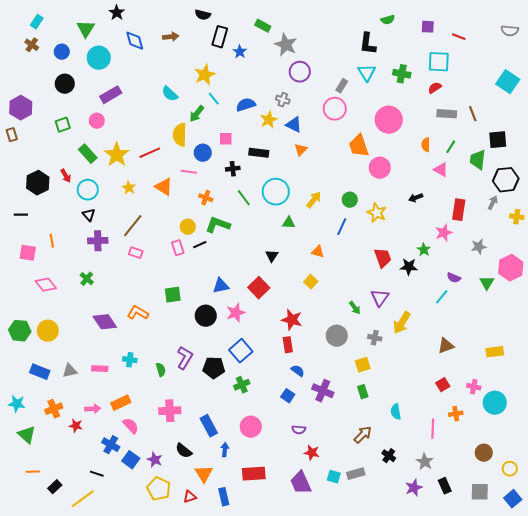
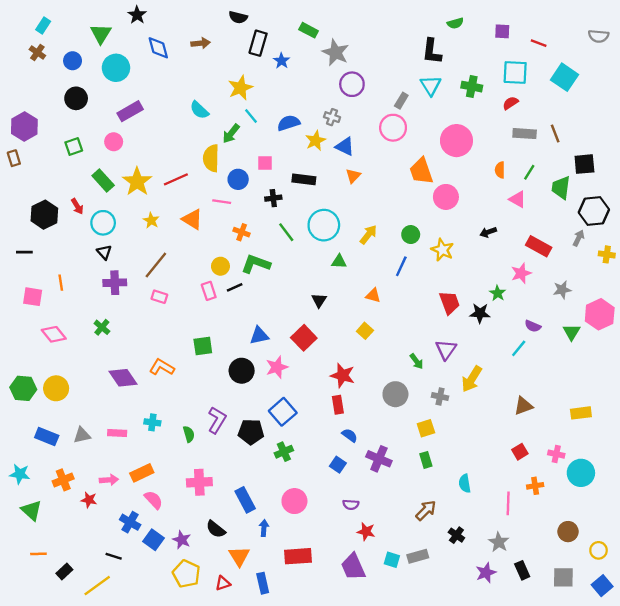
cyan square: (508, 82) -> (564, 77), moved
red rectangle: (459, 210) -> (539, 246), turned -70

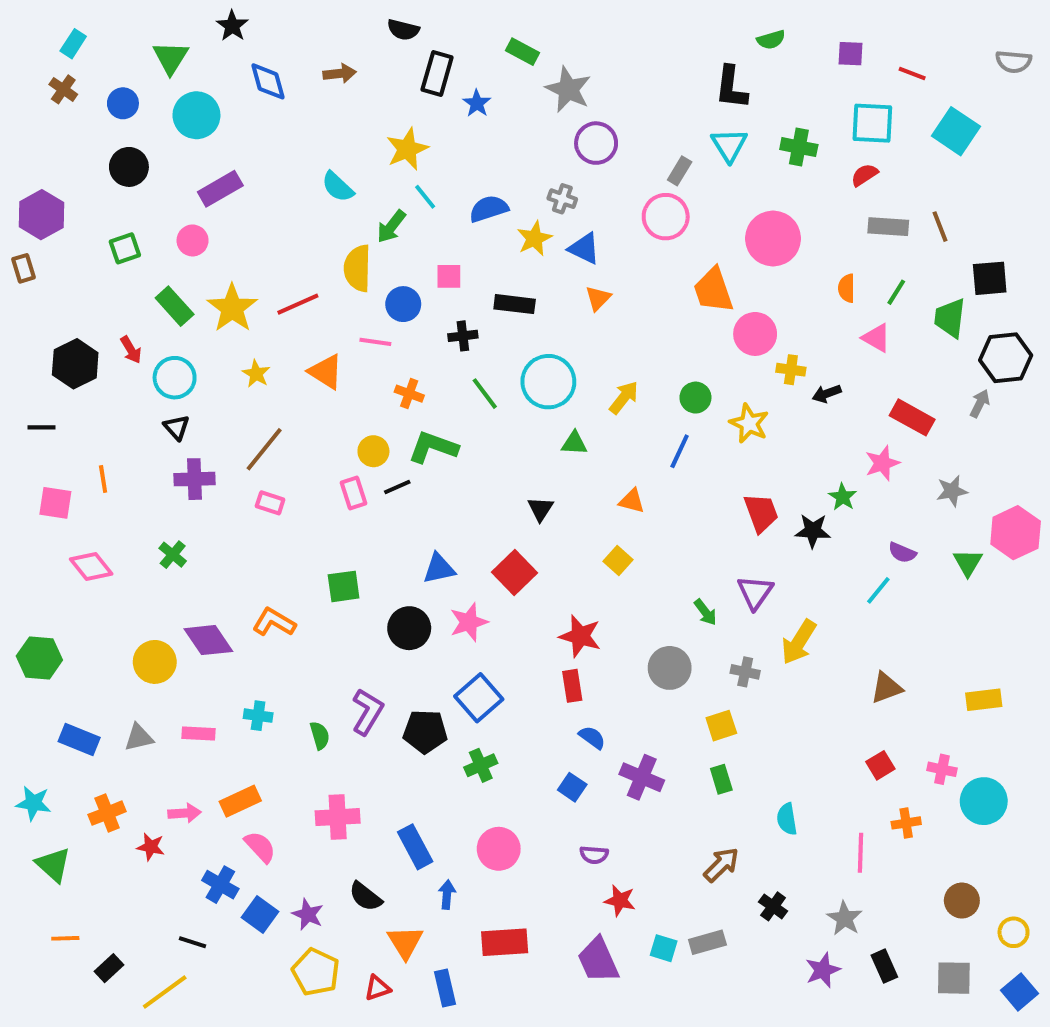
yellow cross: (607, 254) -> (791, 370), moved
yellow circle: (56, 388) -> (155, 662), moved

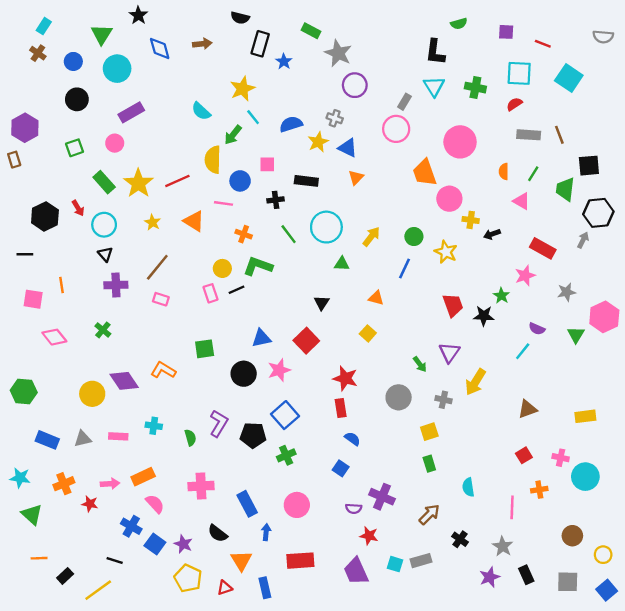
purple cross: (642, 777) -> (382, 497), moved

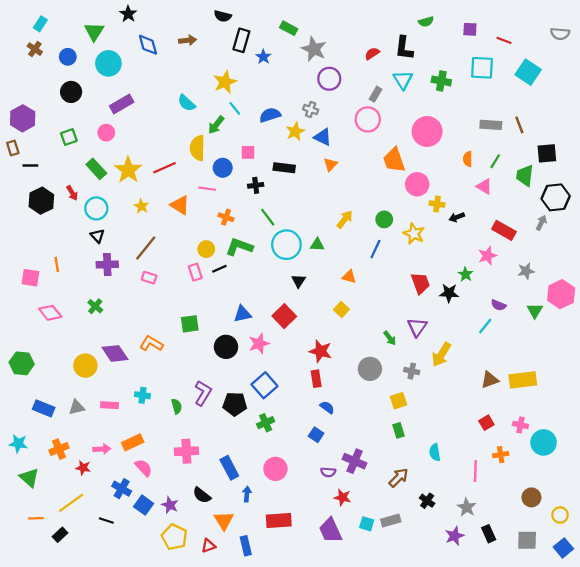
red semicircle: (514, 104) -> (372, 53), moved
cyan circle: (326, 227) -> (286, 245), moved
black line: (25, 254) -> (30, 166), moved
yellow rectangle: (585, 416) -> (523, 380), moved, size x1.4
yellow line: (98, 590) -> (71, 503), moved

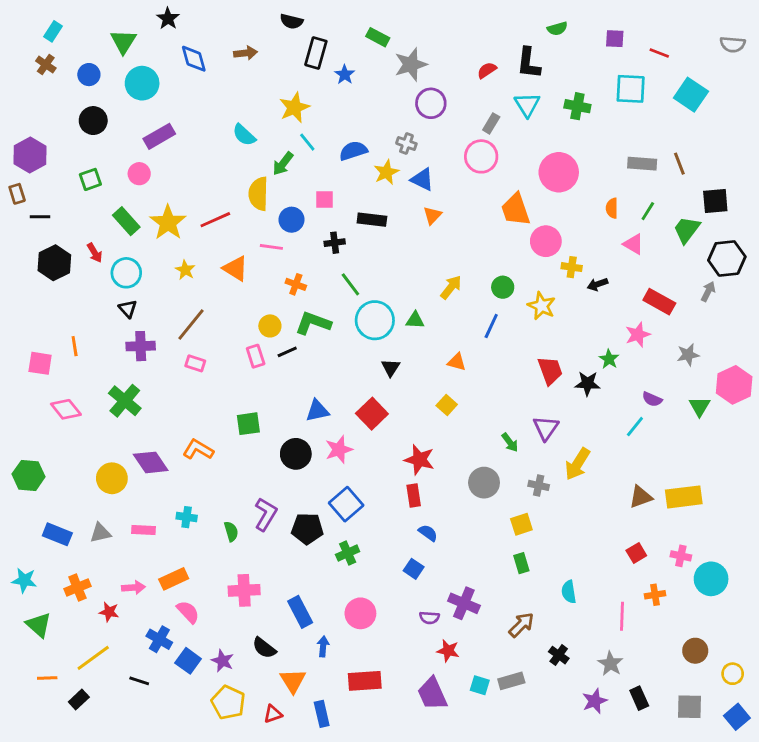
gray star: (314, 49) -> (411, 64), turned 30
green trapezoid: (525, 175) -> (687, 230), turned 30
green cross: (95, 306) -> (125, 401), size x1.6

